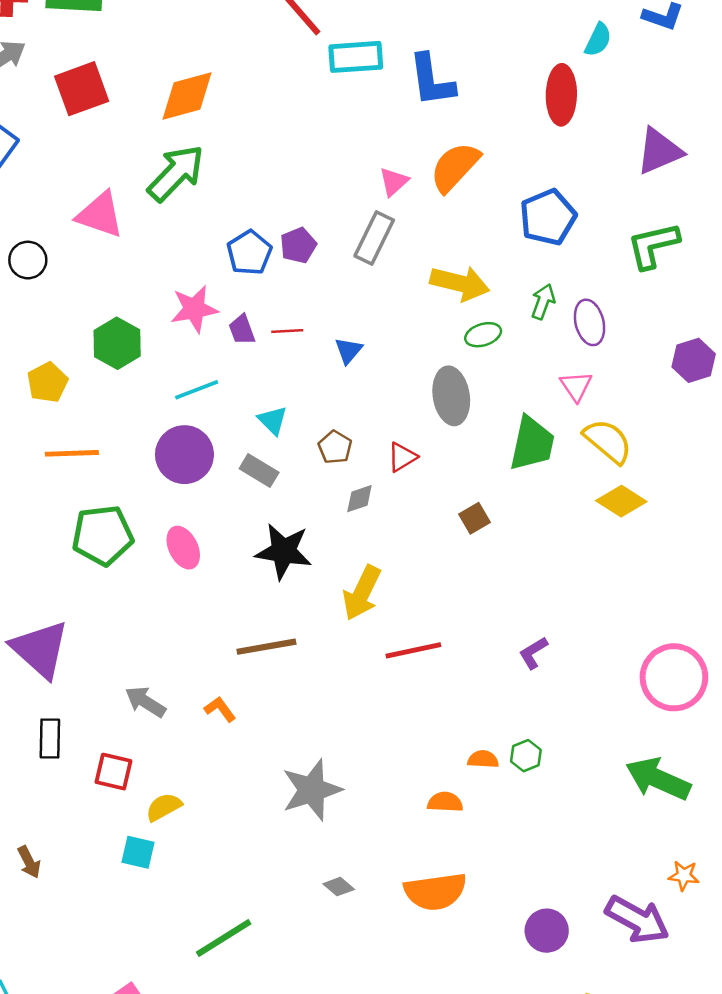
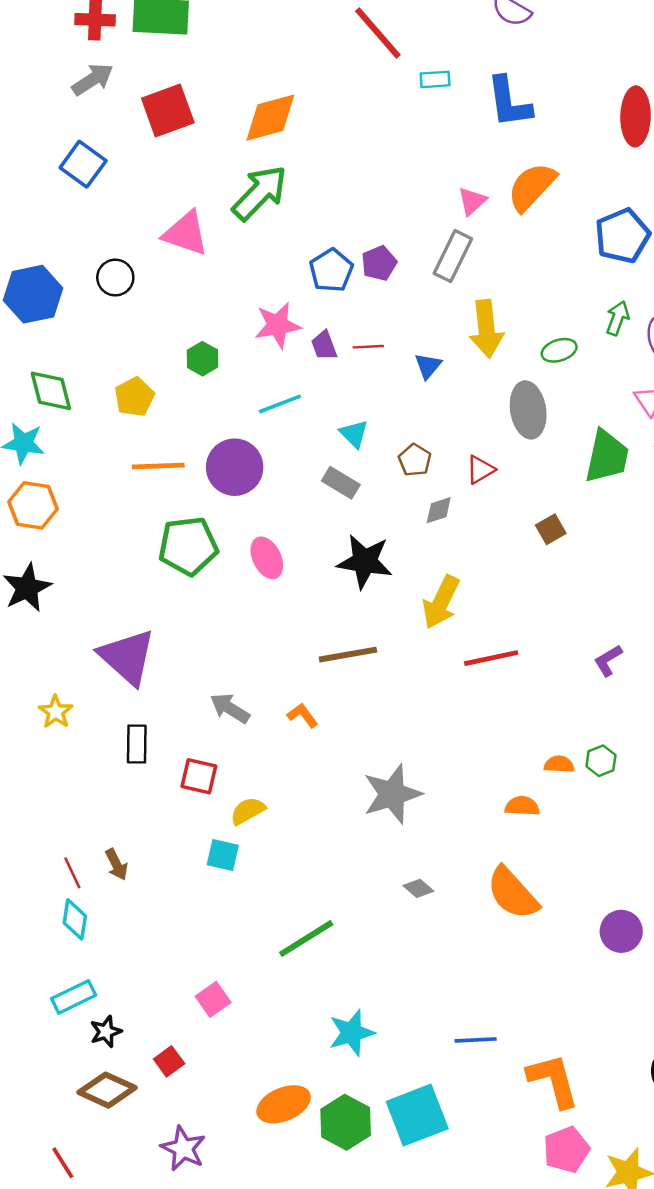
cyan rectangle: (356, 57) -> (435, 79), size x0.6
yellow arrow: (460, 283) -> (486, 329), moved, turned 70
green hexagon: (117, 343) -> (202, 359), size x0.7
purple circle: (184, 455) -> (235, 467), moved
orange semicircle: (435, 891) -> (513, 893), turned 56

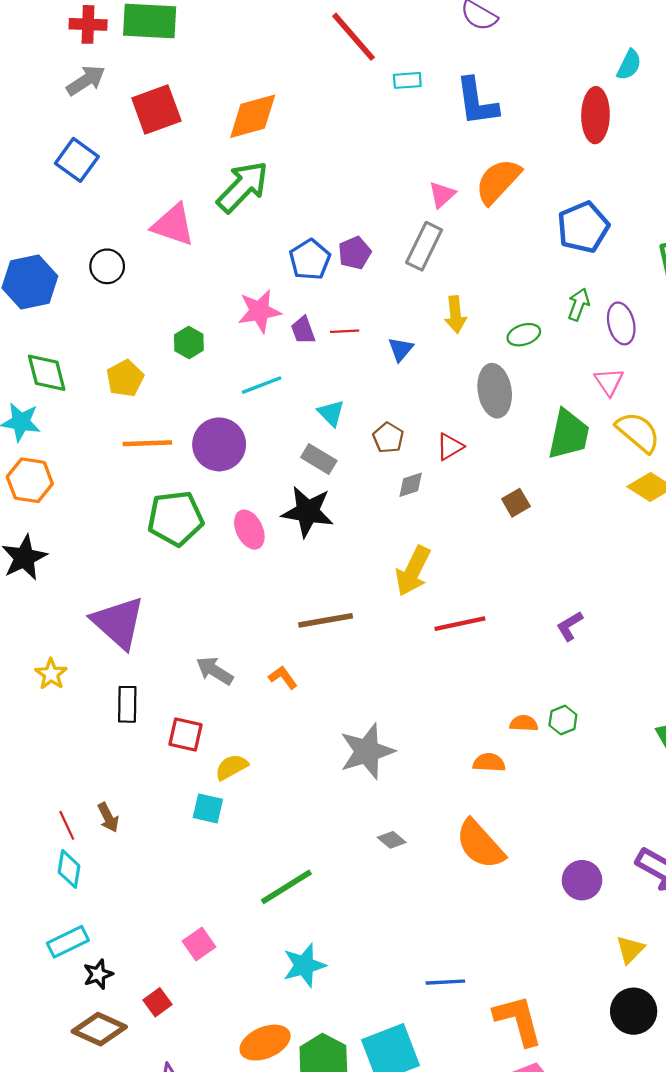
yellow arrow: (486, 329) -> (455, 315), size x0.7
black star: (365, 561) -> (308, 512), moved
cyan star: (352, 1033) -> (304, 965), moved

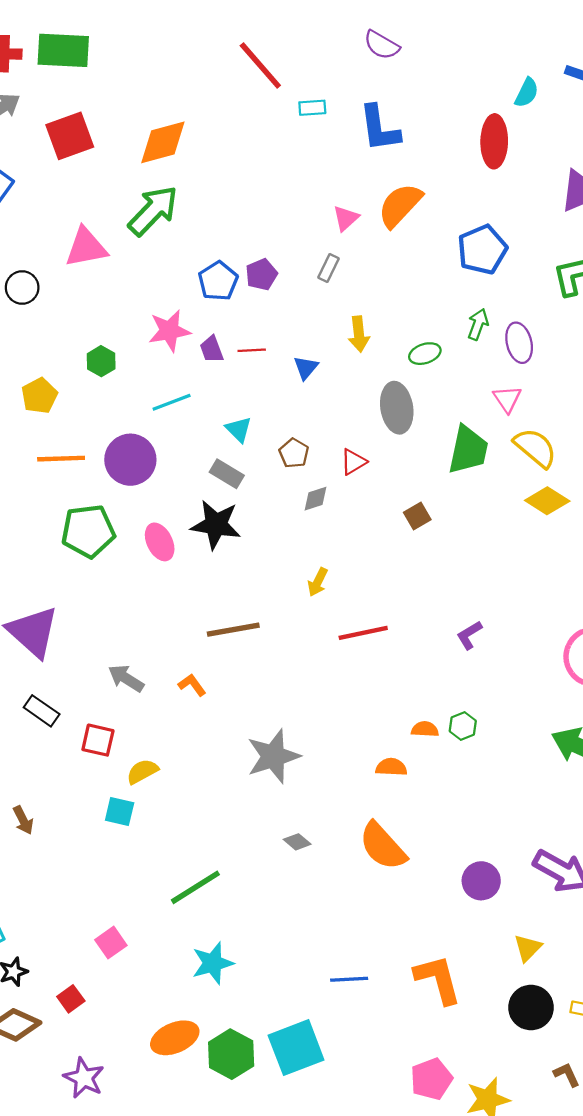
pink triangle: (173, 225) -> (86, 247), turned -30
gray rectangle: (424, 246) -> (329, 268), size x0.6
yellow arrow: (413, 571) -> (318, 582), size x0.6
black rectangle: (127, 704) -> (42, 711), turned -56
orange L-shape: (518, 1020) -> (438, 979), moved

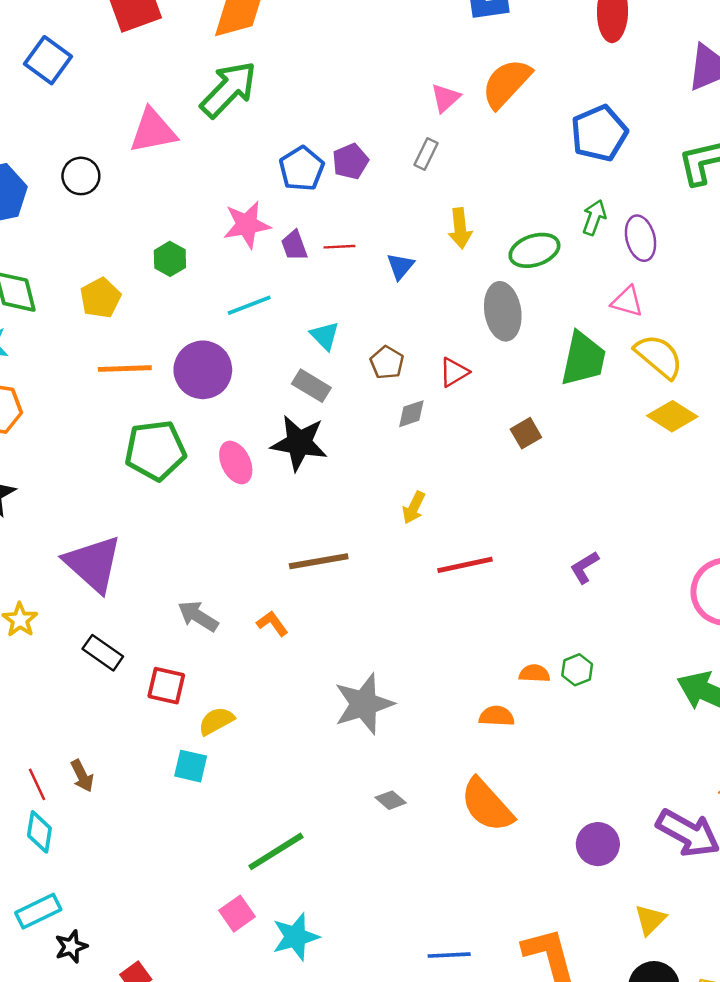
green ellipse: (425, 354) -> (534, 250), size x1.4
pink triangle: (507, 399) -> (627, 302), turned -40
pink square: (111, 943) -> (237, 914), moved

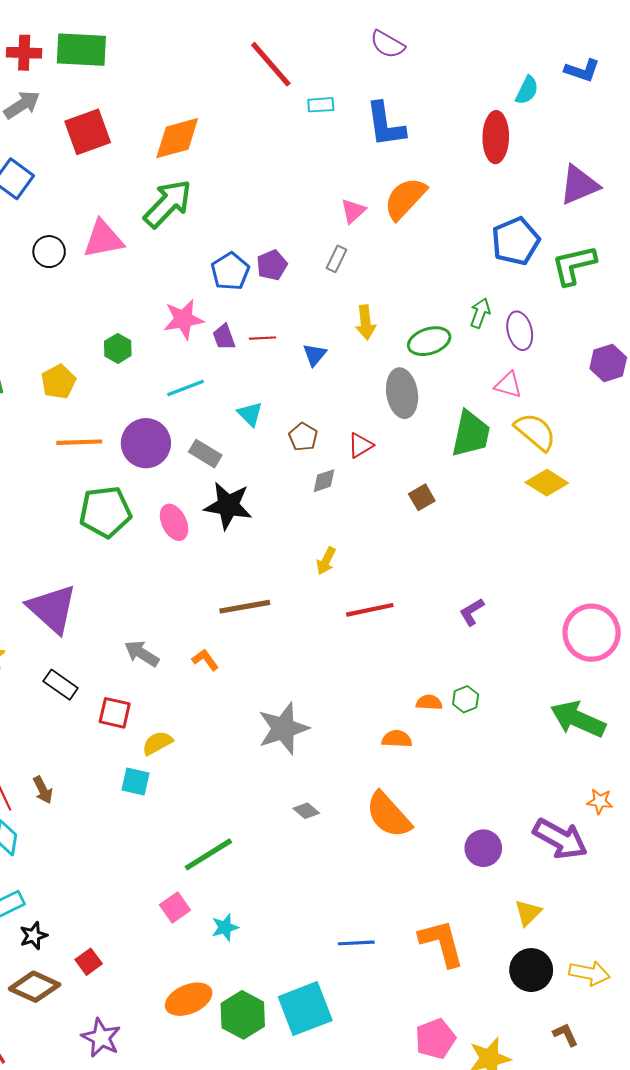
blue pentagon: (599, 133) -> (516, 241), moved
black circle: (81, 176) -> (49, 252), moved
gray rectangle: (311, 386) -> (205, 454), moved
cyan star: (296, 937) -> (225, 927), size x0.7

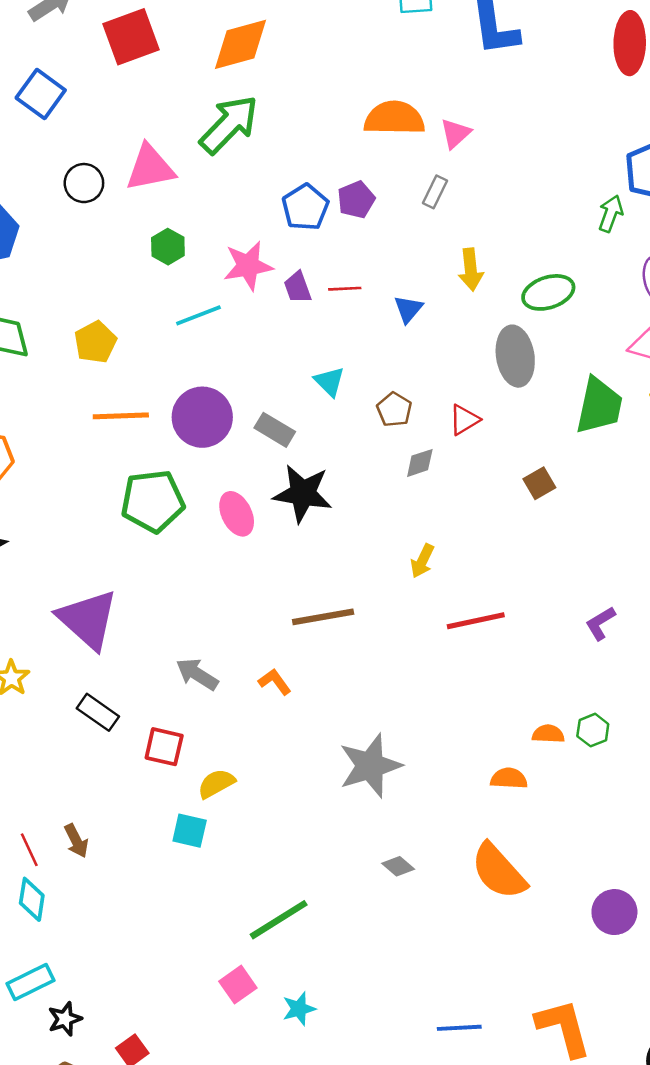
orange semicircle: (405, 198) -> (394, 118), moved, turned 48
green arrow: (480, 313) -> (611, 214), moved
green hexagon: (118, 348) -> (168, 247), moved
cyan line: (185, 388) -> (198, 315), moved

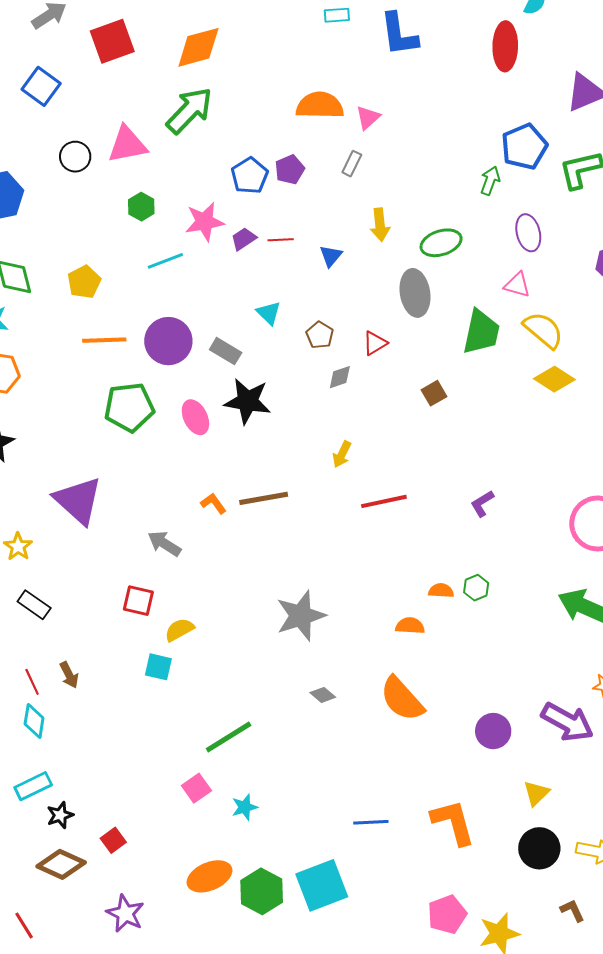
purple trapezoid: (298, 287) -> (244, 239), turned 76
orange L-shape: (275, 682) -> (214, 503), moved
black rectangle: (98, 712) -> (34, 605), moved

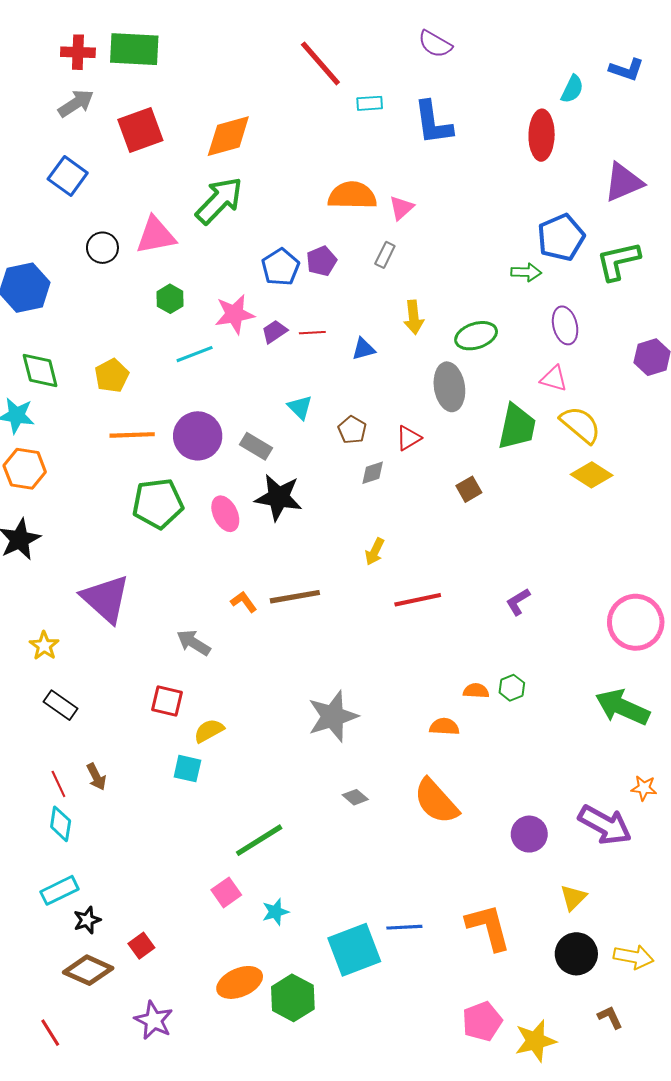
green arrow: (490, 181) -> (526, 272), turned 72
blue triangle: (331, 256) -> (363, 349), turned 35
cyan square: (322, 885) -> (354, 950), moved

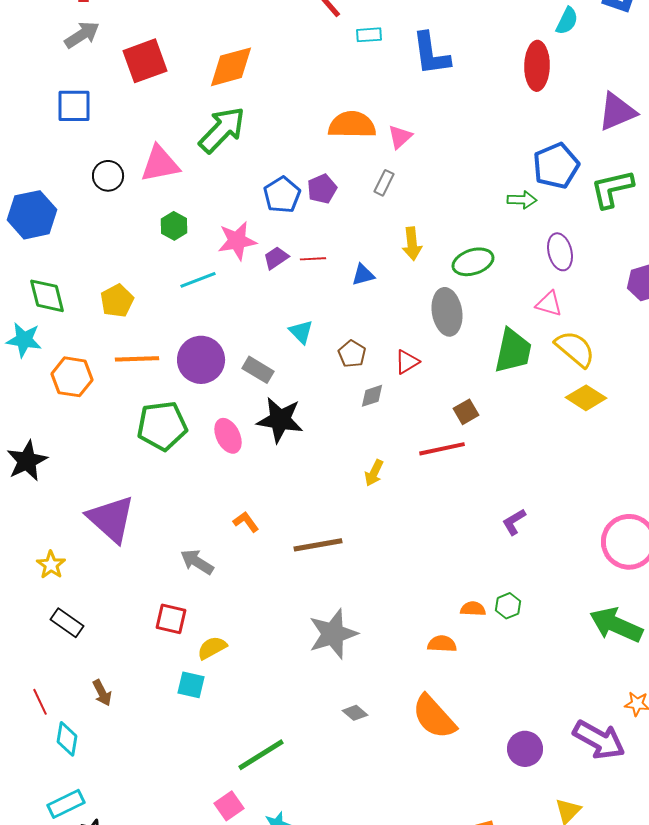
blue square: (68, 176) -> (74, 106), turned -36
orange hexagon: (25, 469) -> (72, 377), moved
brown line: (295, 597) -> (318, 545), moved
red line: (418, 600) -> (442, 449), moved
red line: (58, 784) -> (40, 702), moved

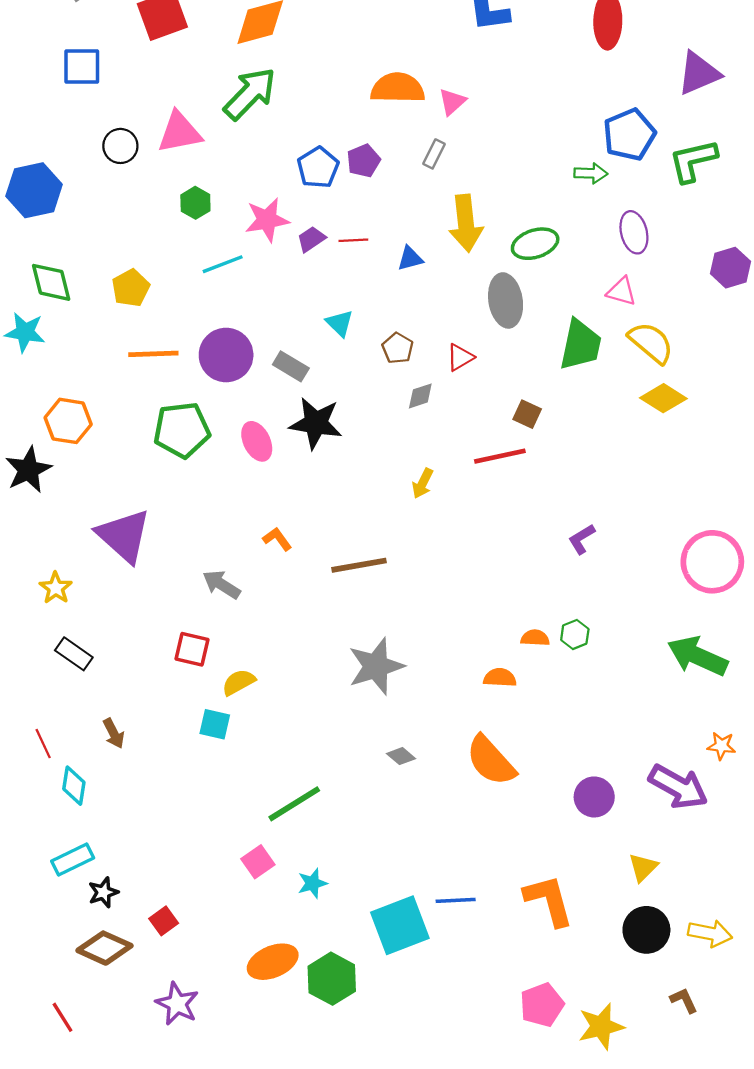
yellow arrow: (412, 244) -> (466, 223), size x1.5
orange hexagon: (72, 377) -> (68, 421), moved
brown square: (466, 412) -> (527, 414), turned -35

